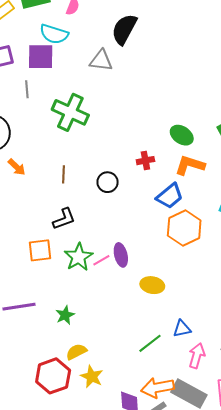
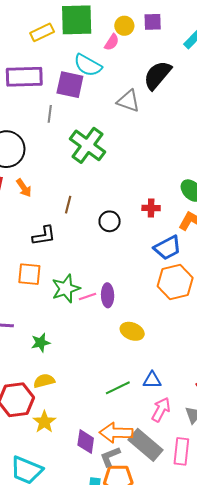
black L-shape: (64, 219) -> (44, 236), moved
yellow star: (92, 377) -> (44, 422), moved

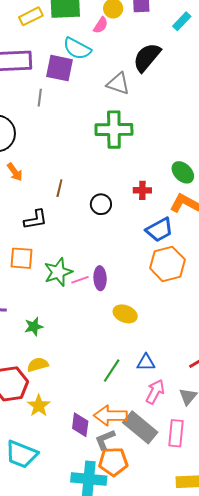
green cross: (88, 145) -> (114, 130), moved, turned -36
green line: (118, 388) -> (112, 371), turned -30

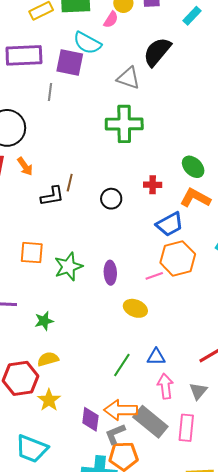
black L-shape: (36, 220) -> (52, 196), moved
pink line: (80, 280) -> (154, 276), moved
pink arrow: (155, 392) -> (165, 386), turned -35

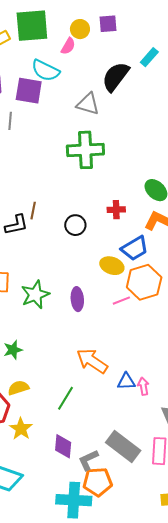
cyan rectangle: (192, 16) -> (149, 57), moved
yellow ellipse: (135, 308) -> (112, 266), moved
green line: (122, 365) -> (65, 398), moved
pink arrow: (165, 386) -> (143, 386), moved, size x0.7
orange arrow: (121, 410) -> (92, 361), moved, turned 36

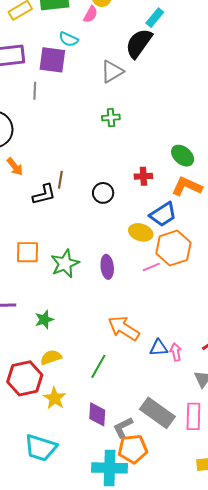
cyan rectangle: (149, 57) -> (155, 18), moved
cyan semicircle: (45, 70) -> (69, 39), size x0.7
gray triangle: (88, 104) -> (112, 71), turned -45
green cross: (85, 150) -> (111, 118), size x0.5

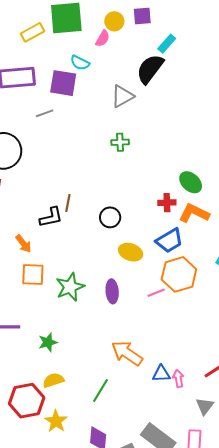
gray line: (35, 91) -> (45, 113), turned 66
orange arrow: (15, 167) -> (23, 244), moved
red cross: (143, 176) -> (167, 203), moved
yellow ellipse: (141, 232) -> (131, 252), moved

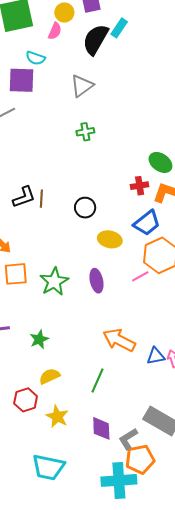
black semicircle: (150, 69) -> (95, 39), moved
black L-shape: (51, 217) -> (24, 197), moved
red hexagon: (27, 401) -> (26, 400), size x0.7

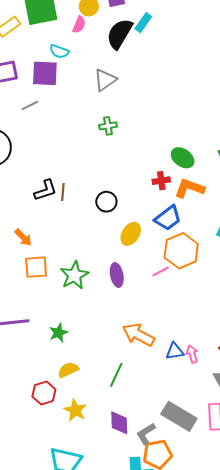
yellow ellipse: (110, 239) -> (131, 234), turned -70

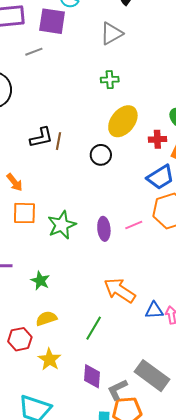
yellow ellipse: (131, 234) -> (123, 121), moved, size x1.4
pink line: (161, 271) -> (134, 225), moved
green star: (58, 333) -> (40, 281), turned -30

